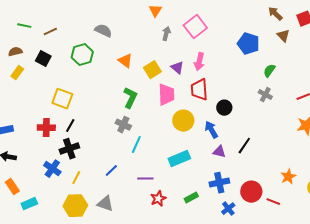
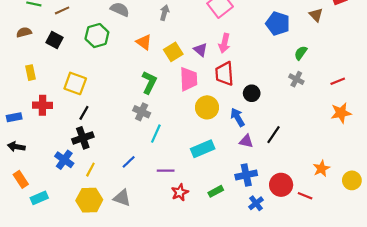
gray arrow: (166, 34) -> (165, 13), moved
yellow rectangle: (17, 73) -> (31, 73), moved, turned -48
red cross: (46, 128) -> (42, 105), moved

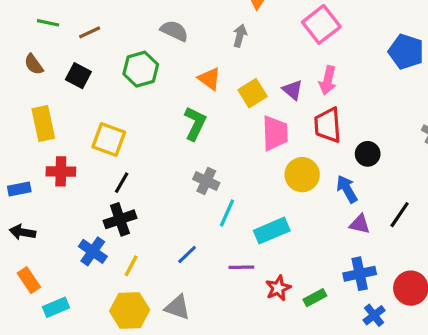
brown semicircle: (24, 32) -> (34, 64), turned -112
yellow rectangle: (31, 73) -> (43, 123), size x1.5
green L-shape: (149, 82) -> (195, 123), moved
cyan rectangle: (203, 149) -> (272, 231), moved
red star: (180, 192) -> (278, 288), moved

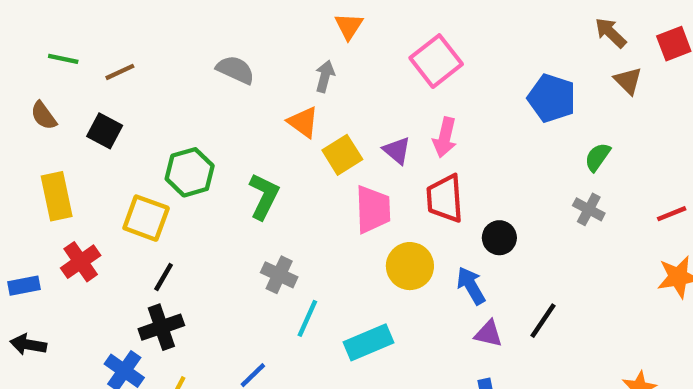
green hexagon: (141, 69) -> (190, 172), moved
orange triangle: (209, 79) -> (303, 122), moved
red cross: (61, 171) -> (81, 262), turned -36

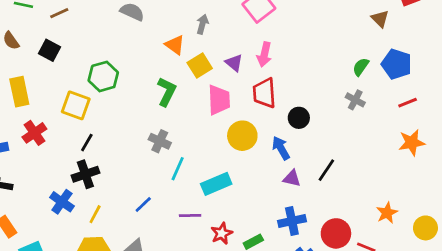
gray arrow: (325, 76) -> (202, 24), moved
blue pentagon: (552, 98) -> (397, 64), moved
green L-shape: (264, 196) -> (167, 92), moved

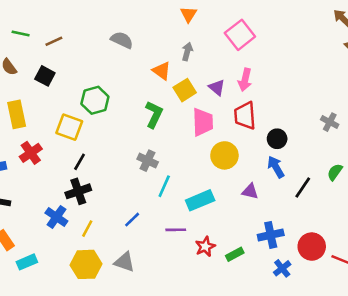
green semicircle: (361, 67) -> (335, 172), moved
blue arrow: (281, 148) -> (276, 167), moved
purple triangle: (292, 178) -> (250, 191), moved

